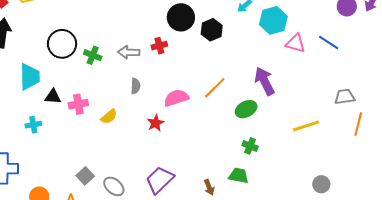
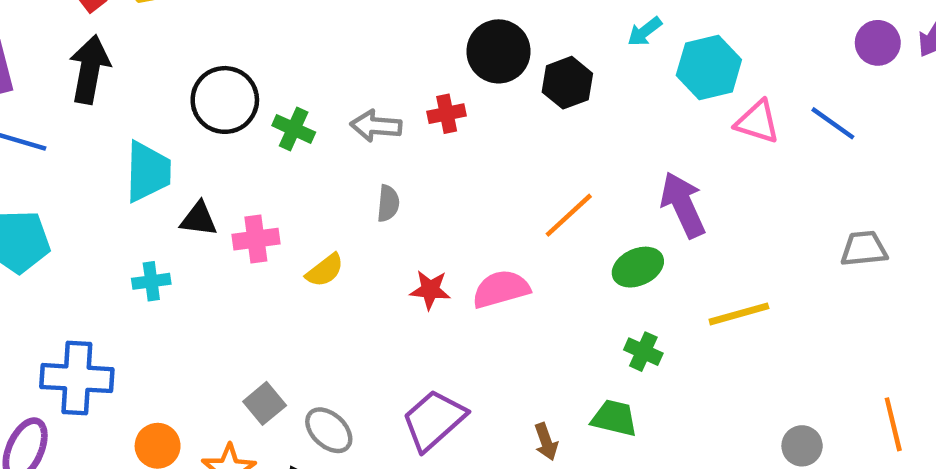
pink semicircle: (176, 98) -> (501, 289), moved
red star: (156, 123) -> (430, 290), turned 30
orange line: (358, 124) -> (893, 424), moved, turned -30
yellow line: (306, 126) -> (739, 314), moved

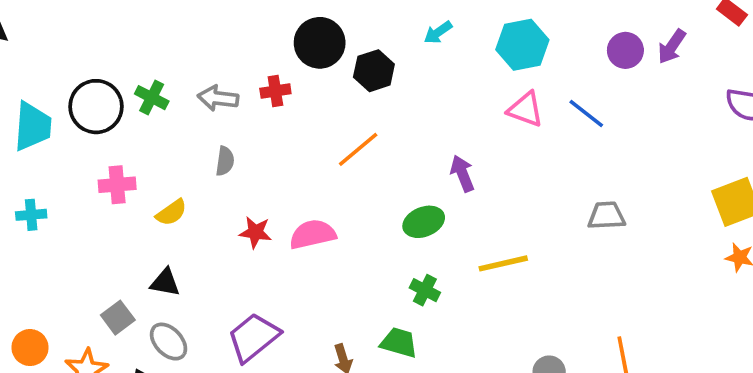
cyan hexagon: (709, 67) -> (522, 45), moved
black circle: (225, 100) -> (96, 107), moved
purple arrow: (683, 205) -> (462, 173), size x0.7
orange line: (569, 215) -> (358, 149), moved
black triangle: (199, 219) -> (165, 282), moved

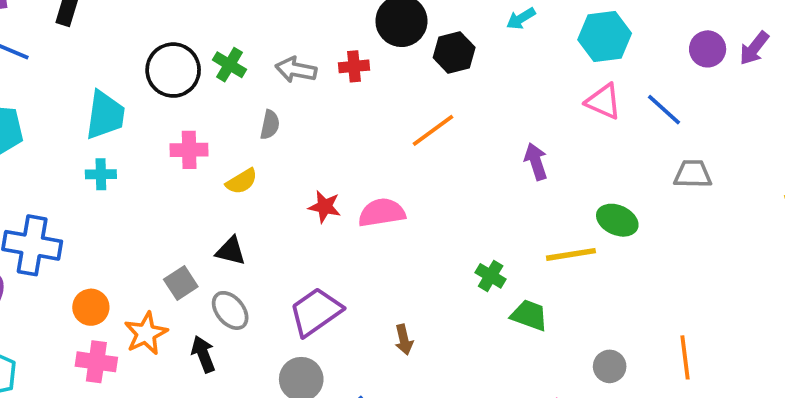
cyan trapezoid: (33, 126) -> (105, 115), moved
gray semicircle: (225, 161) -> (270, 125), moved
gray trapezoid: (606, 216) -> (693, 174), moved
green ellipse: (424, 222) -> (617, 220), moved, turned 42
green trapezoid: (399, 343) -> (529, 315), moved

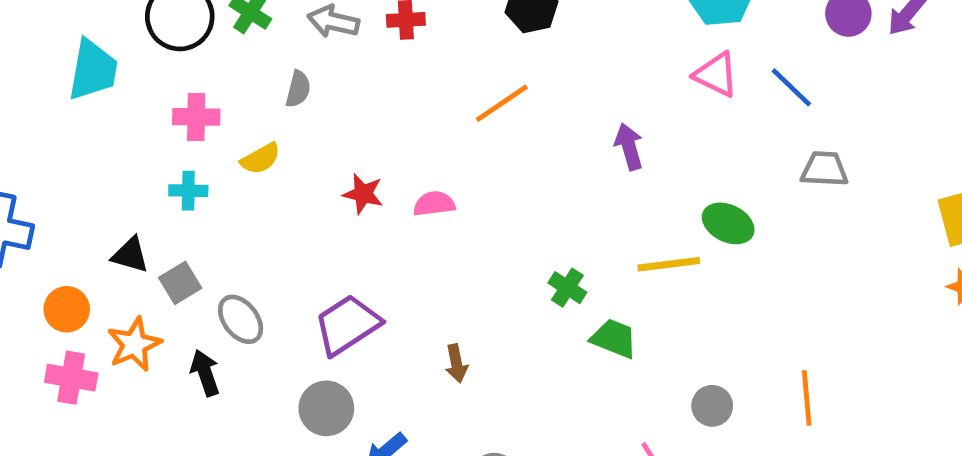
cyan cross: (101, 174) -> (188, 191), moved
pink semicircle: (382, 213) -> (434, 204), size x0.7
black triangle: (231, 251) -> (130, 255), moved

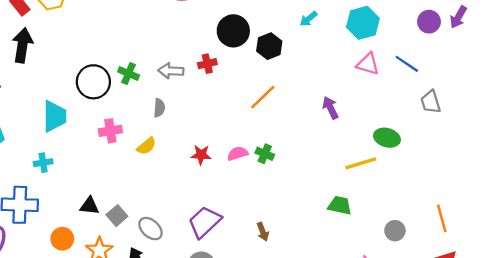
gray trapezoid: (824, 169) -> (431, 102), turned -100
cyan cross: (188, 191) -> (43, 163), moved
green cross: (567, 288) -> (265, 154), moved

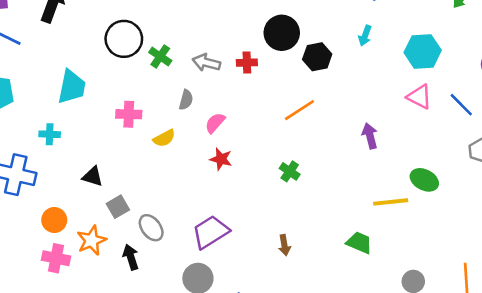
cyan arrow: (308, 19) -> (365, 36), turned -42
black circle: (93, 82) -> (124, 39), moved
pink semicircle: (238, 154) -> (215, 123), moved, turned -42
black triangle: (89, 206) -> (93, 176), moved
brown arrow: (263, 232) -> (284, 245), moved

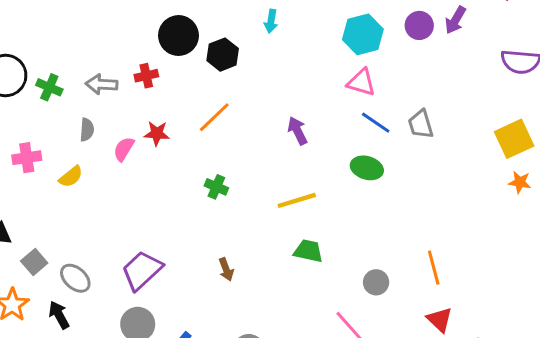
cyan hexagon: (423, 51) -> (363, 34), moved
pink triangle: (419, 97) -> (361, 82), moved
blue line: (461, 105) -> (376, 123), moved
red star: (221, 159) -> (157, 133), moved
yellow line: (391, 202) -> (297, 200), moved

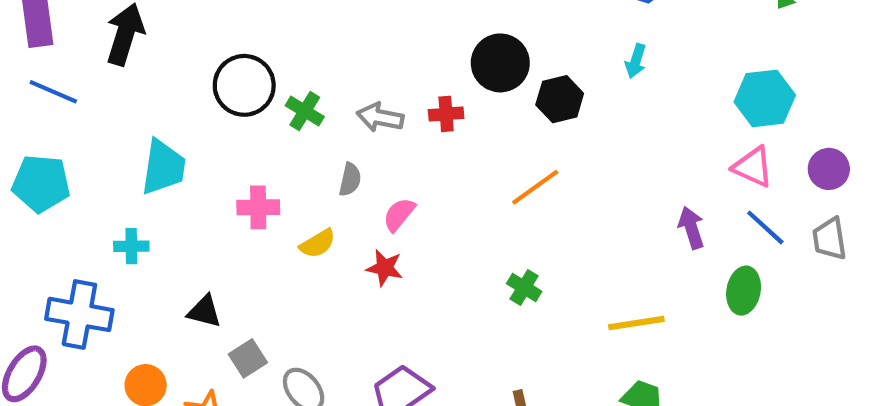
purple circle: (419, 25) -> (829, 169), moved
purple arrow: (297, 131) -> (691, 228), moved
red star: (157, 133) -> (385, 268), moved
green ellipse: (367, 168) -> (744, 291), turned 76

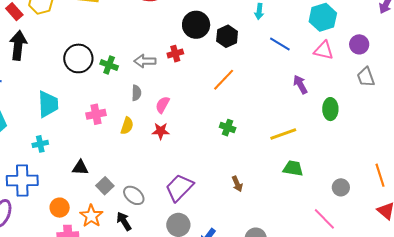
blue line: (765, 227) -> (280, 44), moved
yellow semicircle: (318, 244) -> (127, 126), turned -30

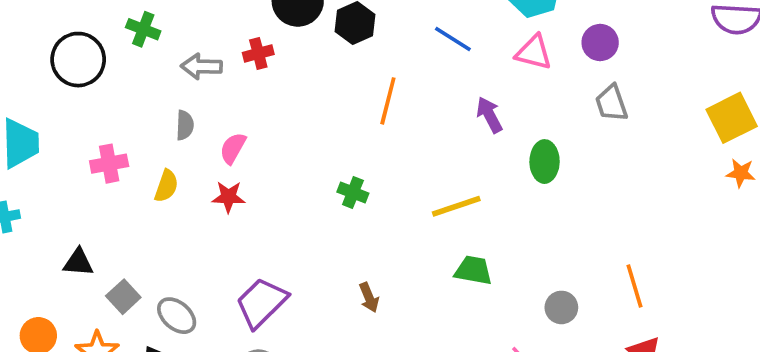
green cross: (109, 65) -> (143, 29), moved
orange line: (224, 80) -> (388, 101), moved, turned -30

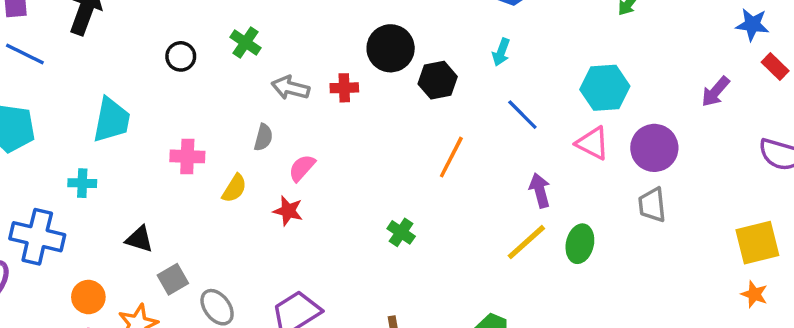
purple circle: (600, 43) -> (654, 148), size x1.4
black circle: (78, 60) -> (181, 56), size x0.6
yellow line: (456, 206) -> (526, 242), moved, turned -36

